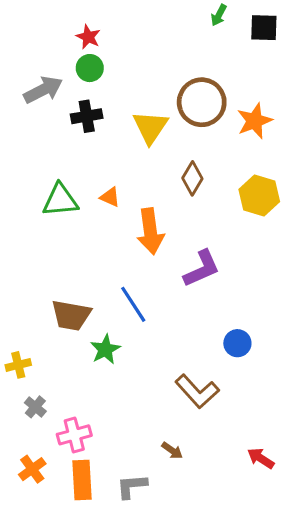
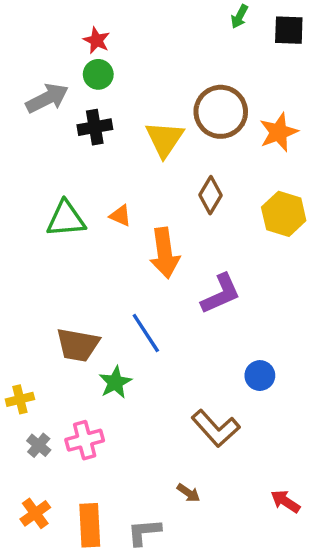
pink cross: (74, 435) -> (85, 440), moved

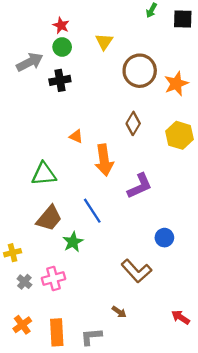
yellow triangle: (165, 139) -> (104, 42), moved, size x0.7
green triangle: (66, 219) -> (44, 174), moved
brown trapezoid: (78, 345) -> (49, 218), turned -60

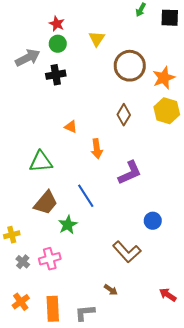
yellow hexagon: (179, 135) -> (167, 111), moved
orange arrow: (104, 160) -> (97, 149), size x0.7

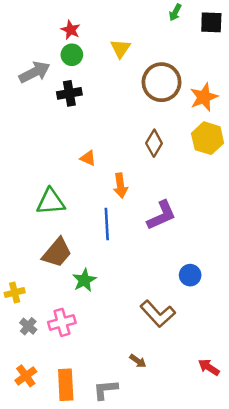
blue line: (86, 196) -> (107, 224), moved, turned 30

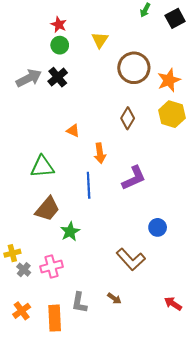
black square: (211, 22) -> (175, 18), turned -30
gray arrow: (35, 72) -> (29, 78), moved
black cross: (69, 93) -> (58, 77), turned -30
yellow cross: (15, 293) -> (12, 253), moved
gray L-shape: (105, 390) -> (79, 303), moved, turned -75

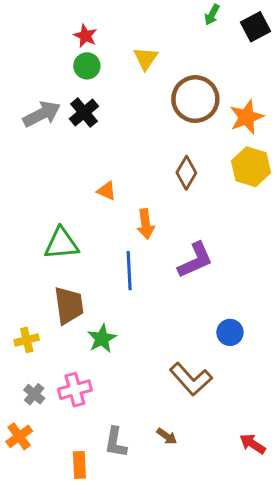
brown trapezoid: (47, 209) -> (69, 305), turned -48
yellow cross: (12, 253) -> (27, 340), moved
orange cross: (22, 311) -> (19, 436), moved
orange rectangle: (55, 318) -> (79, 465), size x0.7

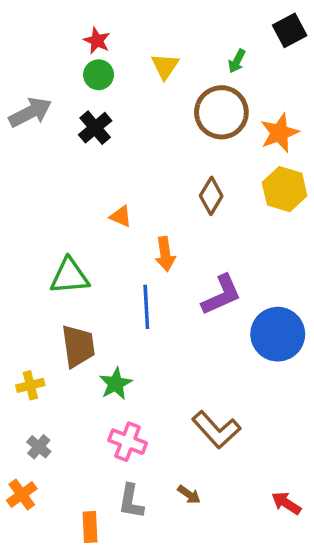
green arrow: (212, 15) -> (237, 61), moved
gray arrow: (42, 114) -> (30, 112), moved
blue circle: (230, 332) -> (278, 334), moved, size x1.8
pink cross: (75, 390) -> (128, 442), moved, turned 36

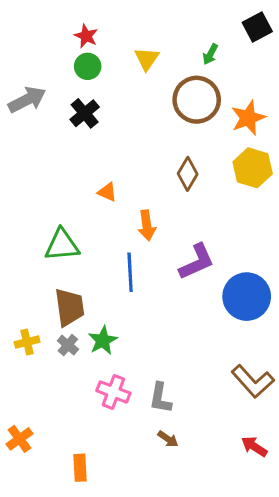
brown L-shape: (216, 430) -> (253, 381), moved
gray cross: (39, 447) -> (68, 345), moved
gray L-shape: (131, 501) -> (160, 398), moved

